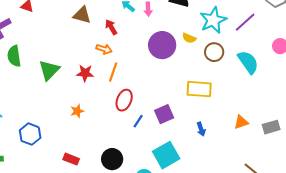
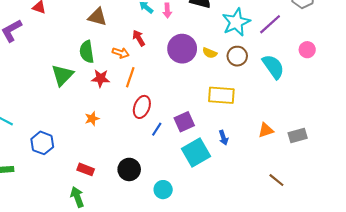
red arrow: (111, 27) -> (139, 38), moved
yellow semicircle: (189, 38) -> (210, 53), moved
green semicircle: (14, 56) -> (87, 52), moved
cyan square: (166, 155) -> (196, 152), moved

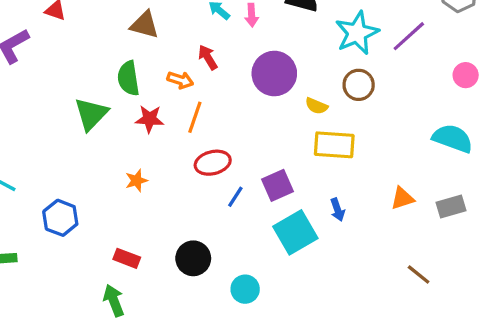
yellow semicircle: (210, 53) -> (316, 106), moved
cyan semicircle: (273, 67) -> (453, 138), moved, turned -35
red ellipse: (142, 107) -> (213, 163), turned 55

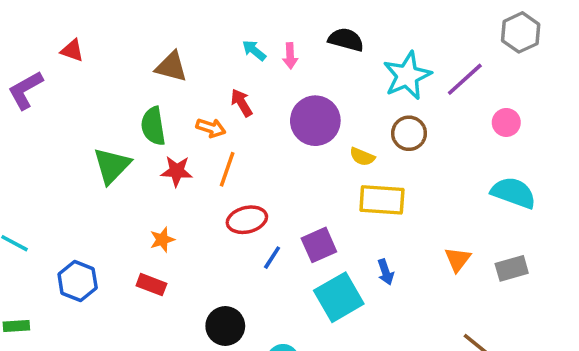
pink circle: (466, 75) -> (506, 122), moved
orange triangle: (402, 198) -> (458, 259), turned -35
red rectangle: (127, 258) -> (151, 285), moved

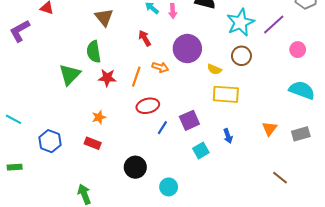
brown triangle: (171, 67) -> (104, 17), turned 36
orange arrow: (211, 128) -> (160, 67), moved
cyan square: (339, 297) -> (201, 151), size x0.6

